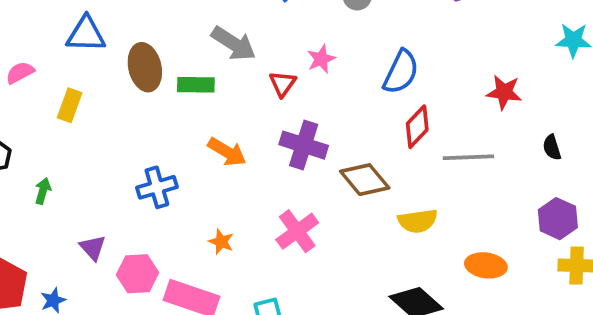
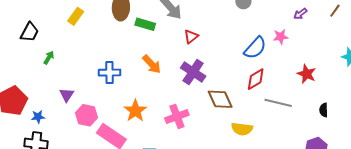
pink star: (321, 59) -> (281, 37), moved
orange star: (221, 242) -> (135, 111), size x1.6

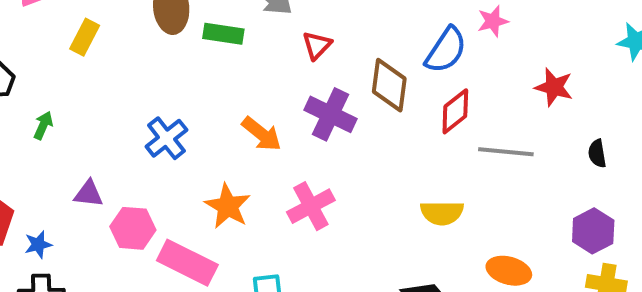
orange arrow: (152, 64) -> (262, 134), moved
blue cross: (109, 73) -> (166, 138), turned -30
purple triangle: (67, 95) -> (88, 194), turned -49
brown diamond: (220, 99) -> (389, 85), moved, turned 40

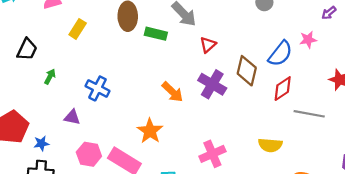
blue cross: (166, 138) -> (97, 88), moved, turned -30
pink cross: (311, 206) -> (212, 154), moved
pink hexagon: (133, 228) -> (89, 154), moved

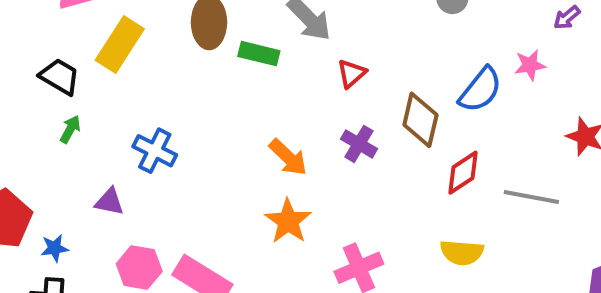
yellow rectangle: (78, 29) -> (120, 45), size x1.5
black trapezoid: (27, 49) -> (60, 77), moved, turned -85
purple cross: (212, 84) -> (359, 144), size x0.7
red diamond: (283, 89) -> (463, 173), moved
orange star: (150, 131) -> (288, 221), moved

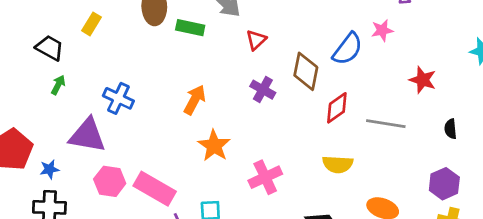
yellow rectangle: (120, 45) -> (91, 24), size x0.6
orange arrow: (288, 157) -> (195, 100), moved, turned -104
purple triangle: (109, 202) -> (87, 135), size x1.8

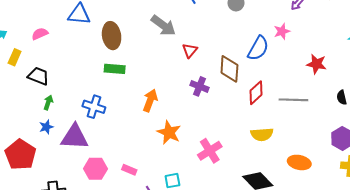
yellow rectangle: (91, 24) -> (15, 57), moved
green rectangle: (190, 28) -> (115, 69), moved
blue star: (49, 169) -> (46, 127), moved
pink rectangle: (155, 189) -> (129, 170), size x0.5

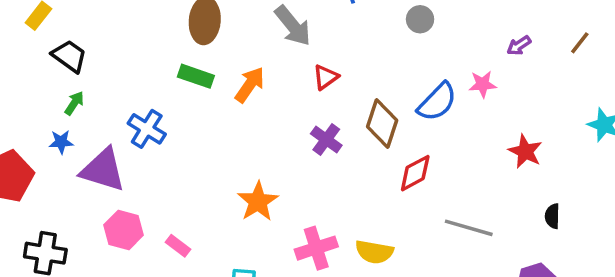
orange arrow: (150, 100) -> (250, 85), moved
gray line: (293, 100) -> (469, 228), moved
yellow semicircle: (262, 134) -> (374, 252), moved

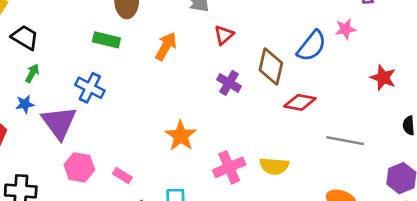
green rectangle: (196, 76) -> (106, 40), moved
purple triangle: (103, 170) -> (59, 123), turned 42
red diamond: (415, 173) -> (300, 102), turned 44

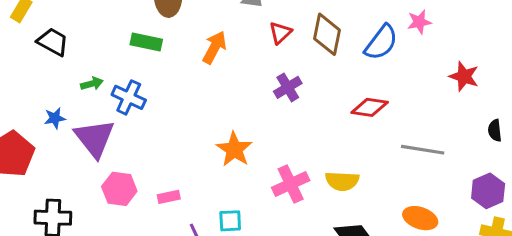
brown diamond: (271, 66) -> (327, 34), moved
green arrow: (32, 73) -> (92, 84), moved, turned 48
purple cross: (229, 83) -> (288, 87), turned 30
pink rectangle: (122, 176) -> (169, 197), turned -42

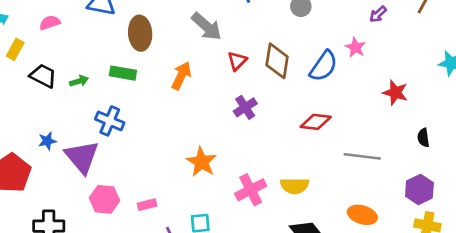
pink star: (419, 22) -> (355, 47), turned -30
green arrow: (92, 84) -> (79, 81), moved

